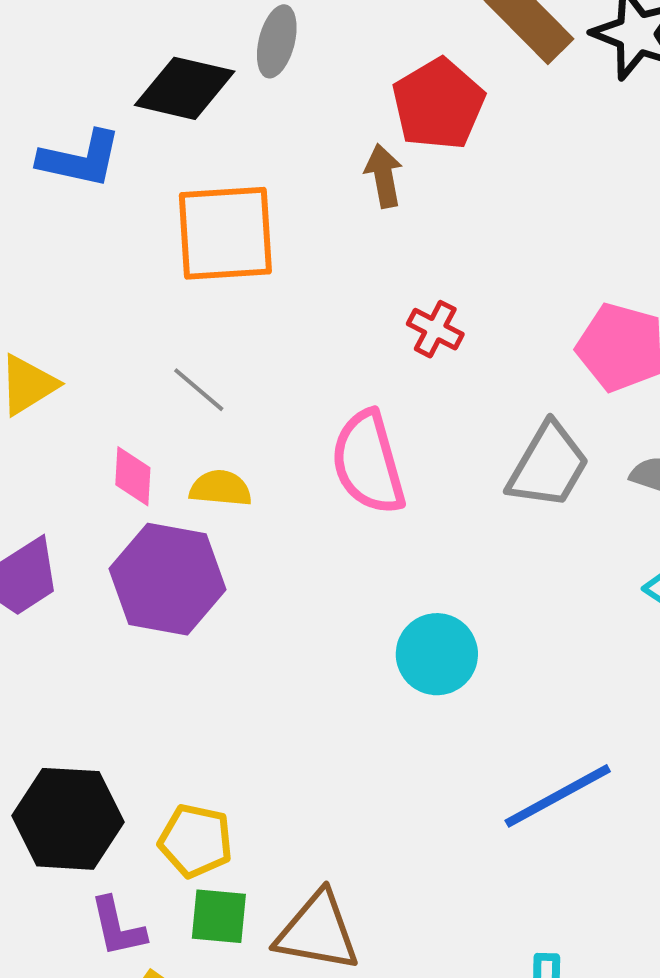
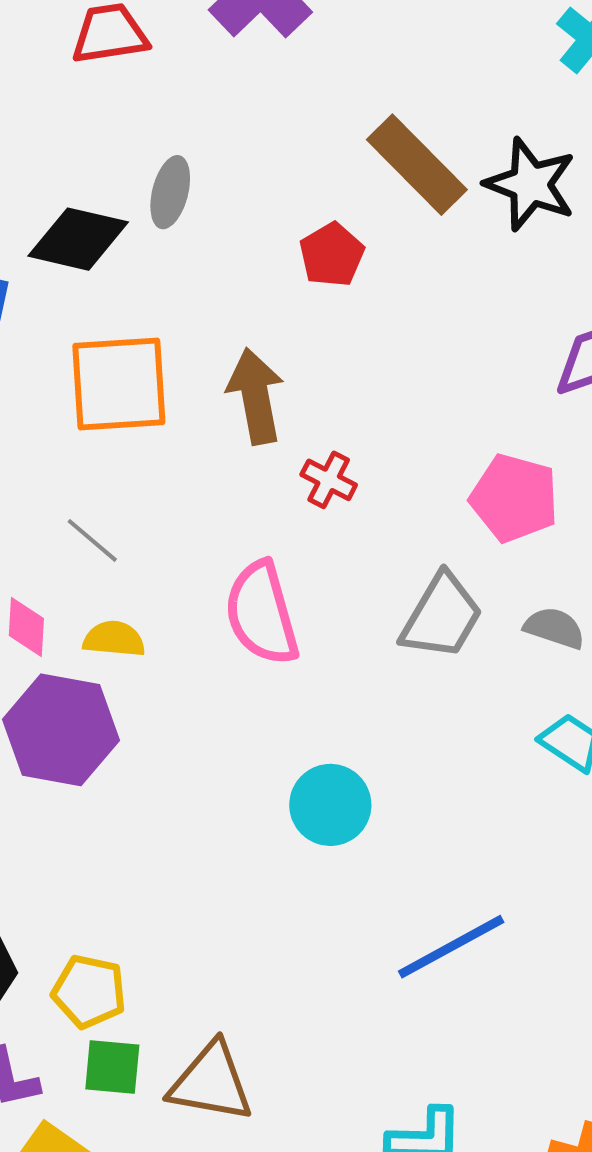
red pentagon: (438, 104) -> (332, 255), size x0.7
brown arrow: (384, 176) -> (256, 396), moved, size x1.5

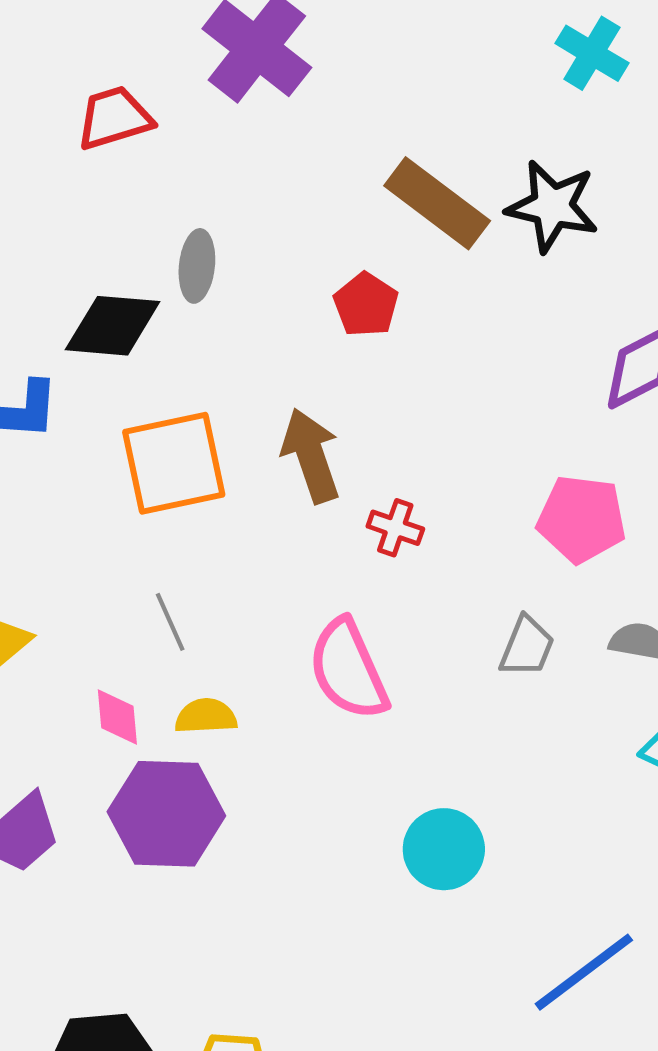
gray line: (92, 540) -> (170, 622), turned 34
gray trapezoid: (442, 616) -> (527, 647), size x0.7

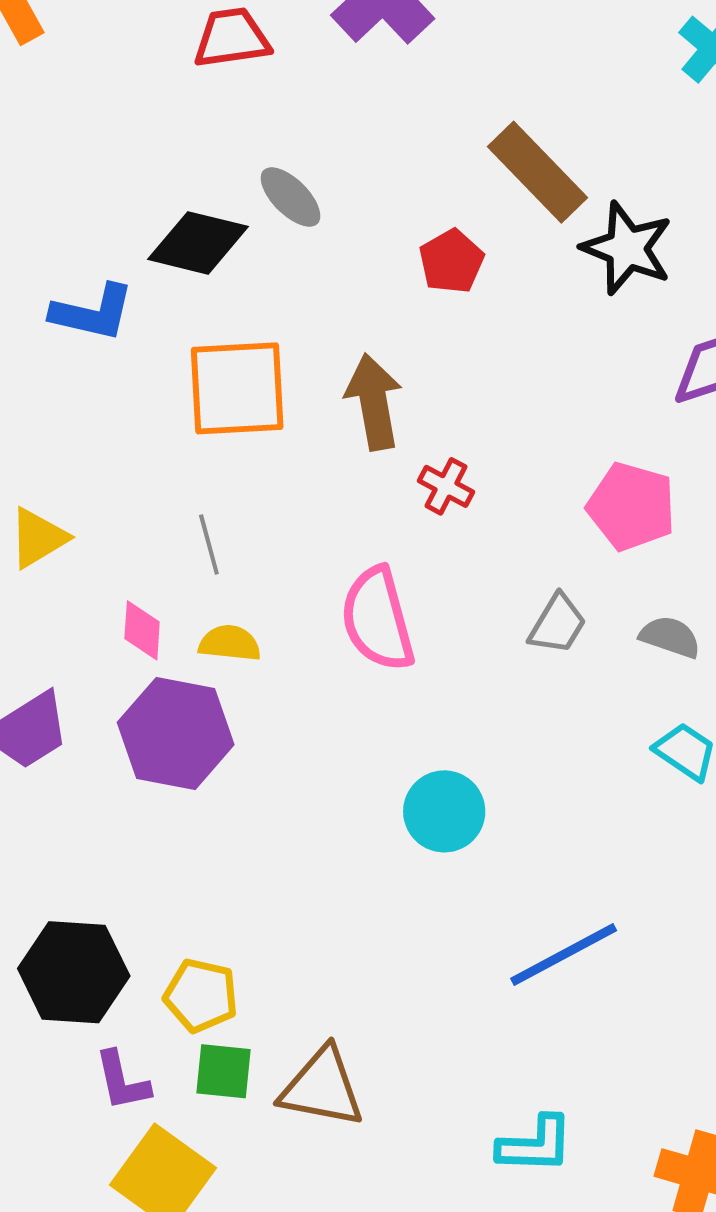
black star: (552, 206) -> (627, 248), moved
gray ellipse: (197, 266) -> (291, 197), turned -60

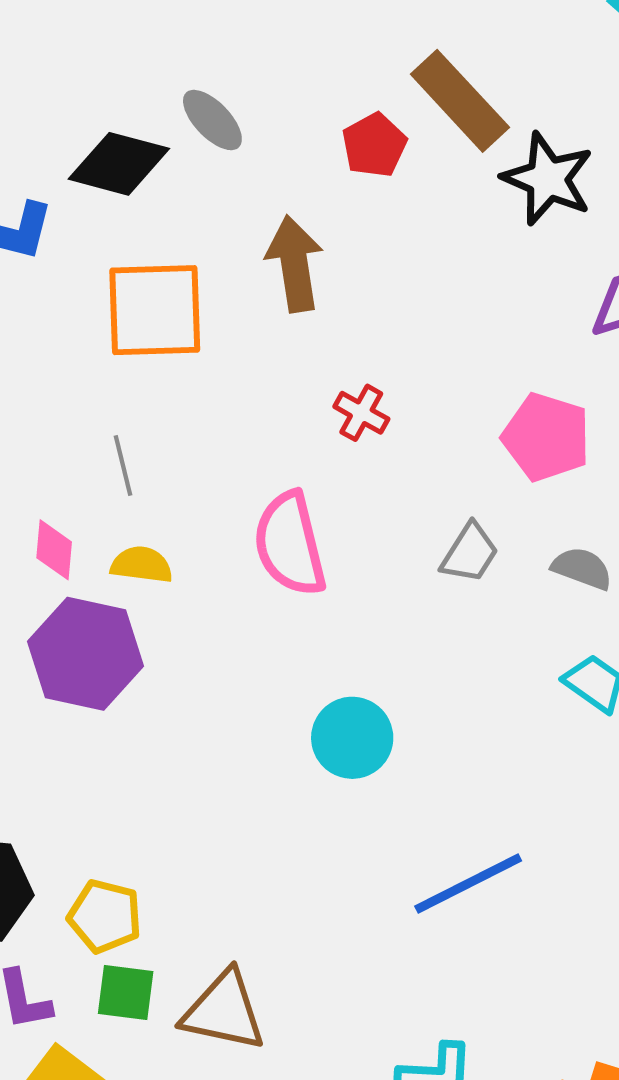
red pentagon: (451, 261) -> (374, 145), moved
brown arrow: (374, 402) -> (295, 264), moved

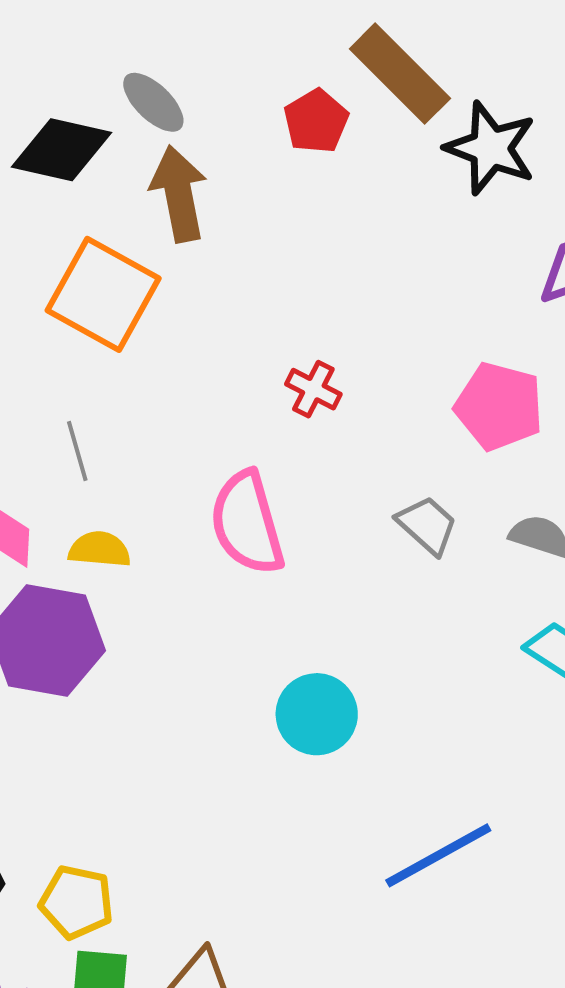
brown arrow: (295, 264) -> (179, 194), moved
orange square: (155, 310) -> (103, 294), turned 33
gray trapezoid: (470, 553) -> (427, 525), turned -78

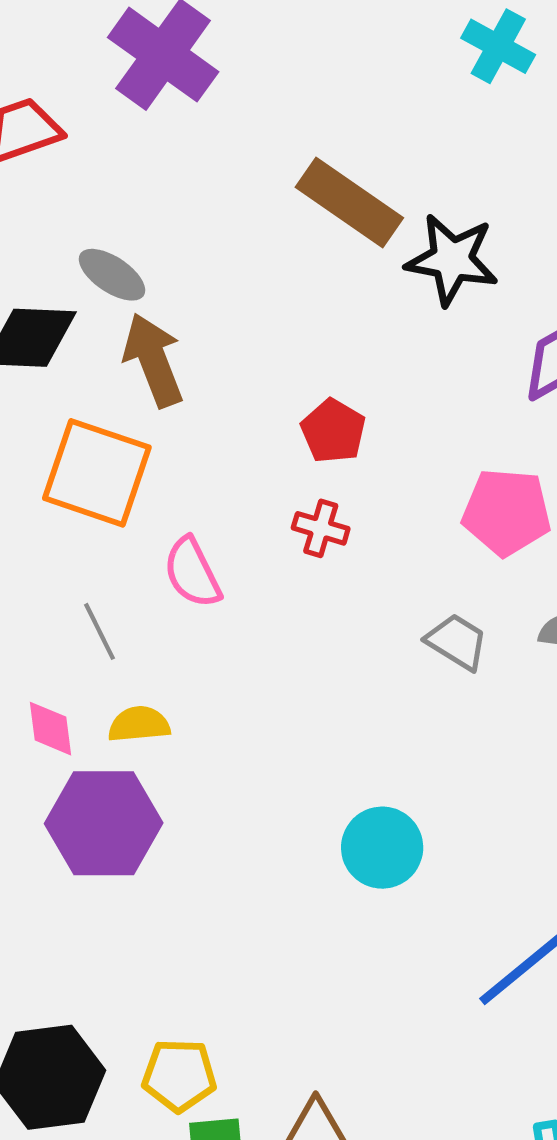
red pentagon: (316, 121) -> (333, 431), moved
pink semicircle: (247, 523) -> (192, 573), moved, size x0.7

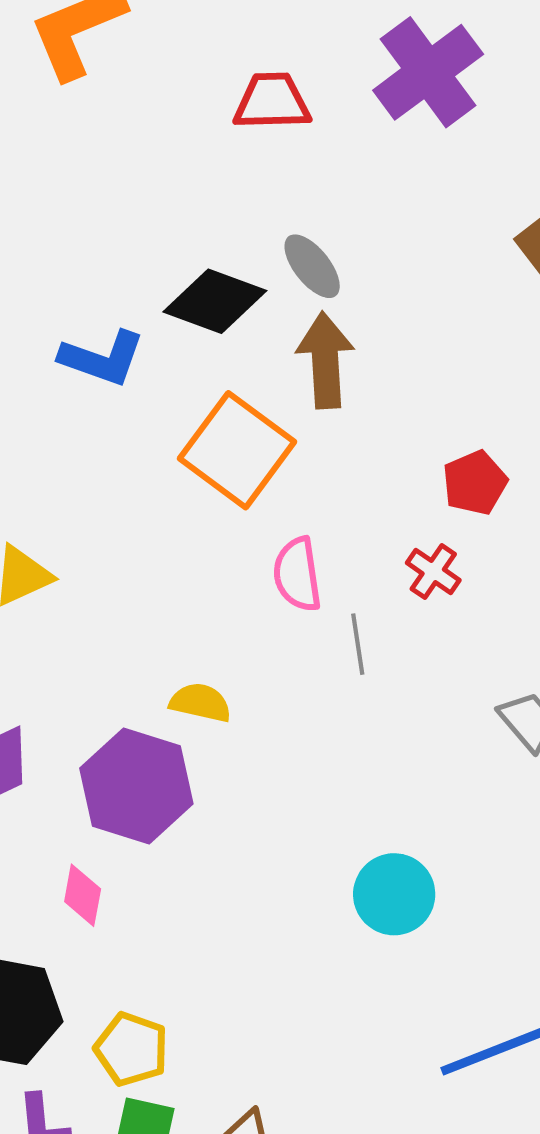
gray line: (99, 631) -> (358, 644), moved
pink diamond: (51, 729) -> (83, 895), moved

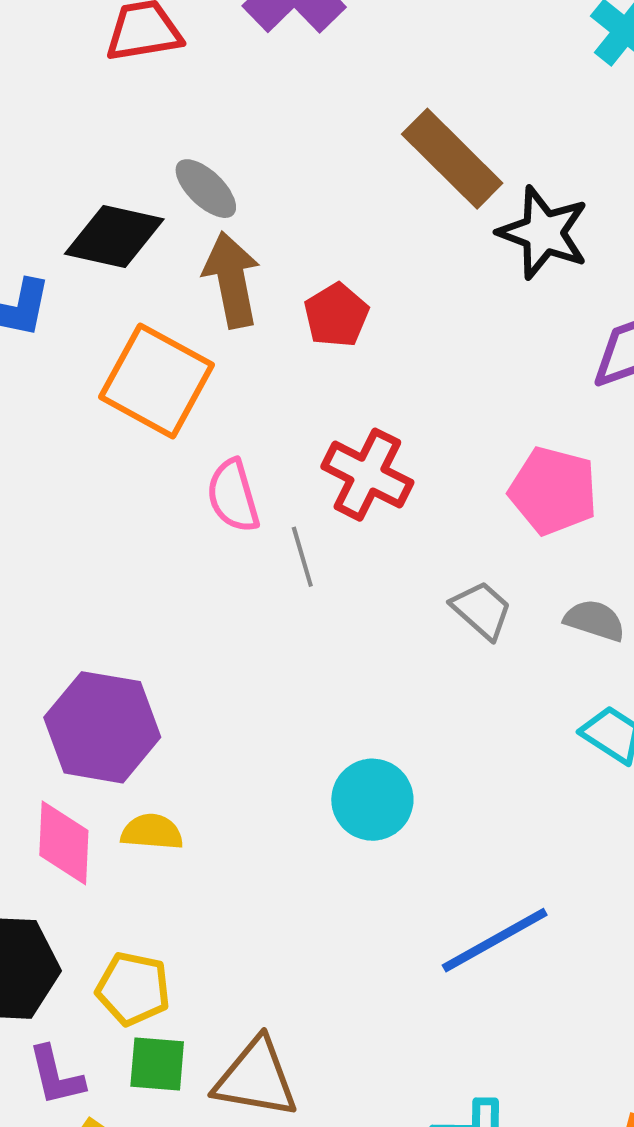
red pentagon: (475, 483) -> (336, 315), moved
red cross: (433, 572) -> (367, 475), size x1.6
yellow semicircle: (200, 703) -> (152, 832), moved
pink diamond: (83, 895) -> (64, 843), size x1.4

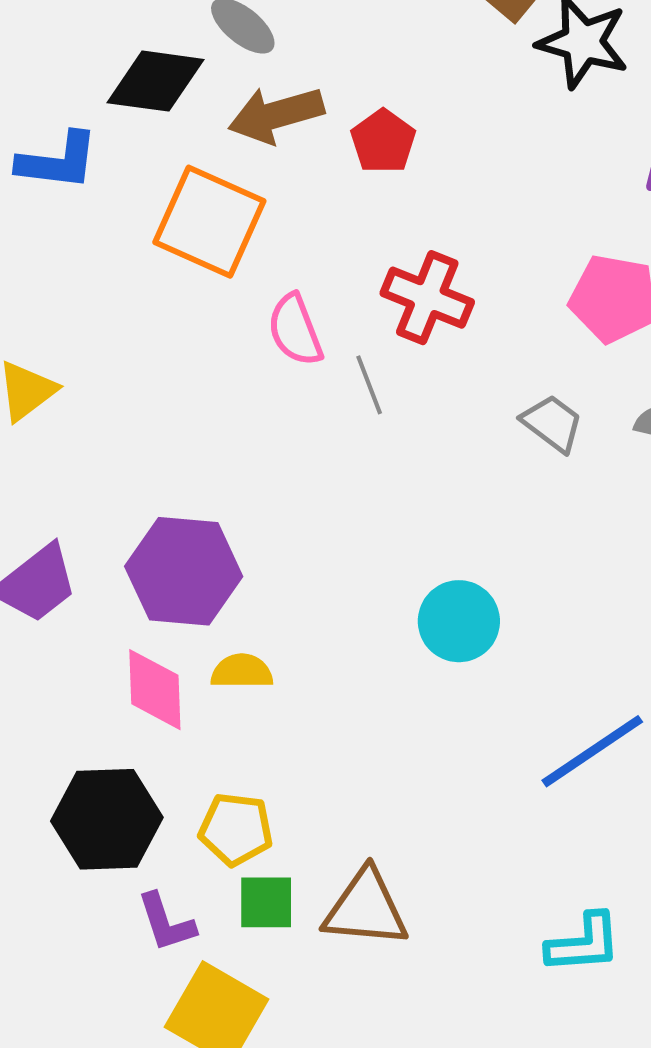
brown arrow: (232, 280) -> (276, 115), turned -90

